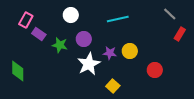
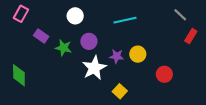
pink rectangle: (26, 20) -> (21, 14), moved

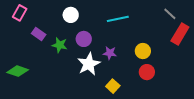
red rectangle: (191, 36) -> (180, 34), size x1.5
yellow circle: (138, 54) -> (143, 51), moved
red circle: (164, 74) -> (147, 72), moved
green diamond: (19, 75) -> (18, 71), turned -70

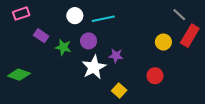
pink rectangle: (20, 13) -> (21, 14), turned 42
cyan line: (118, 19) -> (103, 19), moved
yellow circle: (143, 51) -> (163, 42), moved

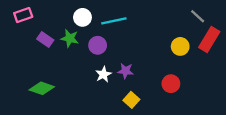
green star: (63, 47) -> (70, 38), moved
purple star: (116, 56) -> (126, 71), moved
white star: (94, 67) -> (103, 74), size x0.6
green diamond: (19, 75) -> (42, 88), moved

